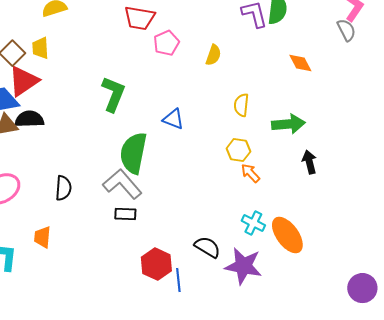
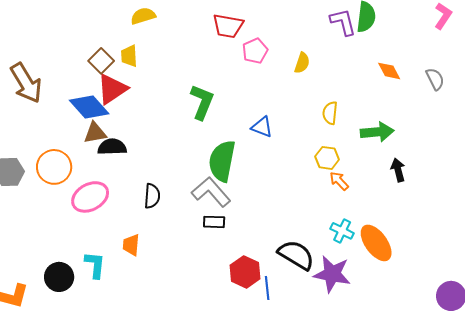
gray semicircle: (346, 30) -> (435, 79), moved
black semicircle: (29, 119) -> (112, 147), moved
black semicircle: (207, 247) -> (296, 255), size x1.4

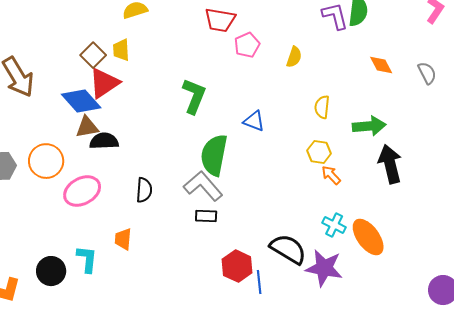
black arrow: (398, 170) -> (390, 164), size x1.6

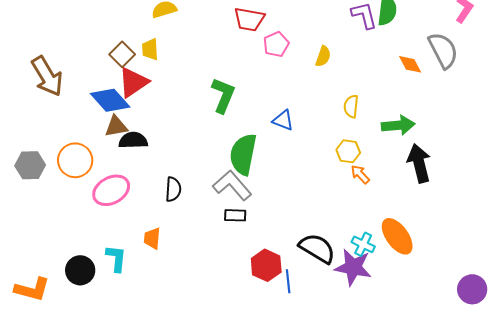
gray semicircle: (427, 73) -> (443, 50), moved, size x1.6
cyan cross: (334, 225) -> (363, 244), moved

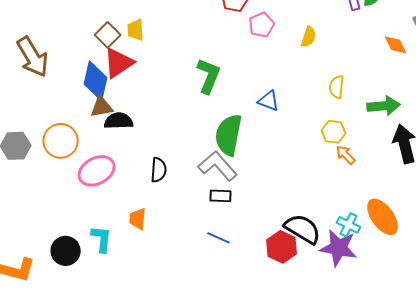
blue diamond: (110, 100) -> (96, 81), turned 54
red hexagon: (266, 265) -> (282, 247), moved
blue line: (288, 281) -> (219, 238), moved, turned -60

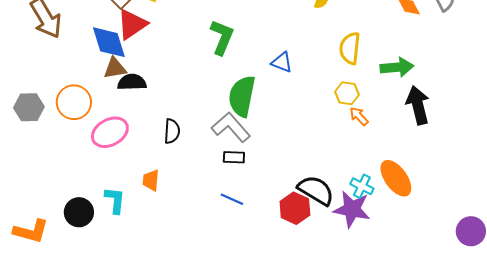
blue diamond: (96, 81) -> (109, 42), turned -30
yellow semicircle: (337, 87) -> (350, 48), size x1.4

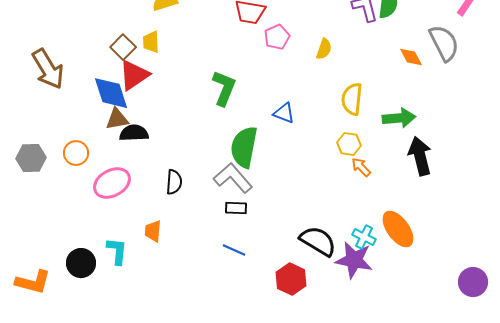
orange circle: (74, 102) -> (76, 153), size x0.7
red hexagon: (295, 208) -> (291, 279), moved

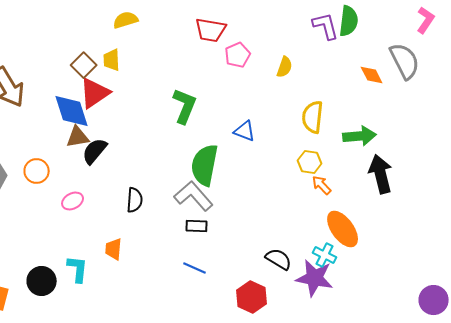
black semicircle: (134, 133) -> (95, 151), turned -48
pink ellipse: (112, 183) -> (73, 201), size x0.6
orange ellipse: (398, 229) -> (343, 229), moved
black semicircle: (318, 241) -> (279, 259), size x0.7

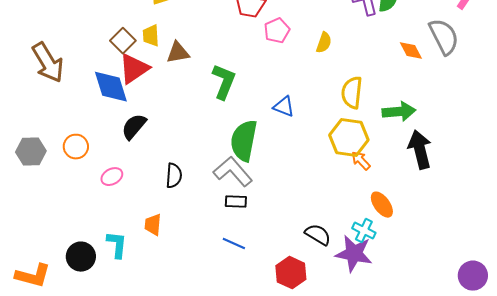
brown triangle: (78, 137) -> (178, 53), moved
yellow hexagon: (310, 162) -> (349, 138), size x1.6
orange ellipse: (343, 229) -> (382, 205), size x0.7

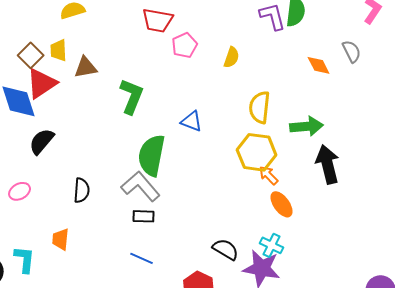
gray semicircle: (444, 37) -> (352, 51), size x0.6
orange ellipse: (382, 205) -> (282, 204), moved

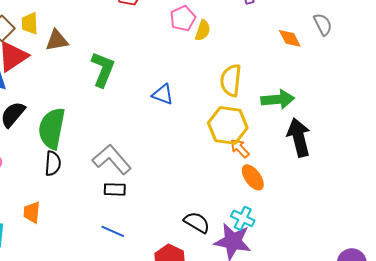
pink pentagon: (185, 45) -> (183, 18), moved
green semicircle: (152, 155) -> (52, 128), moved

